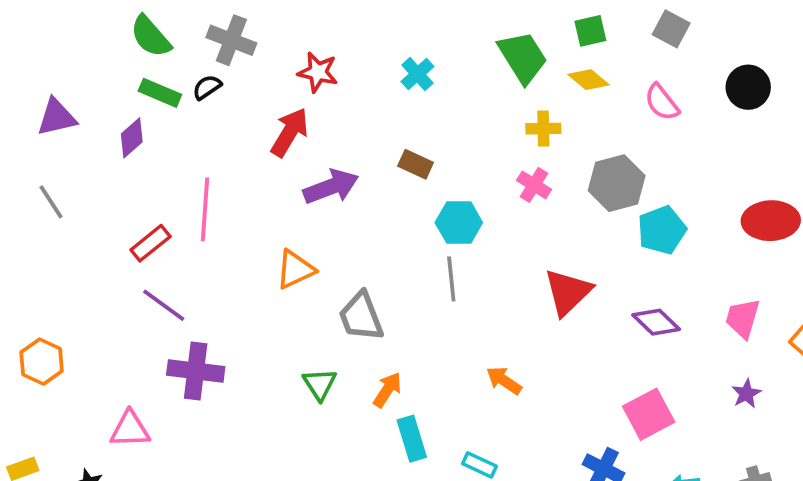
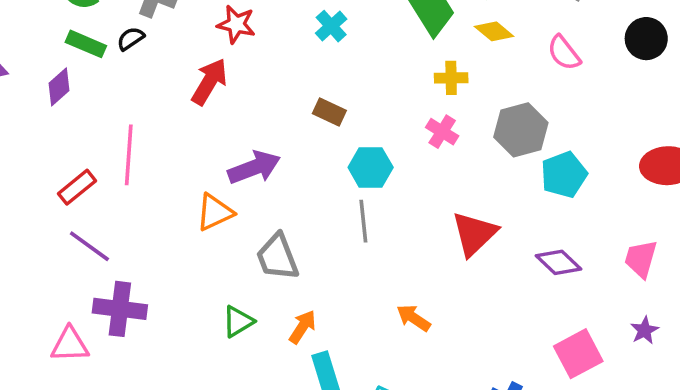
purple arrow: (331, 187) -> (254, 167), moved
green triangle: (320, 384) -> (238, 321), turned 32
pink square: (649, 414) -> (578, 354), moved
pink triangle: (130, 429) -> (70, 345), moved

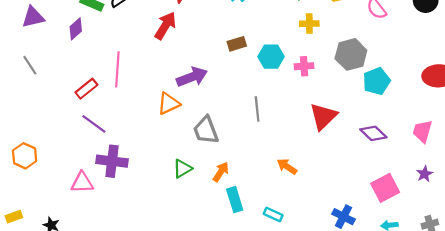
brown rectangle: (329, 112) -> (237, 44), turned -42
pink cross: (442, 132) -> (304, 66), moved, turned -36
cyan hexagon: (371, 167) -> (271, 57), moved

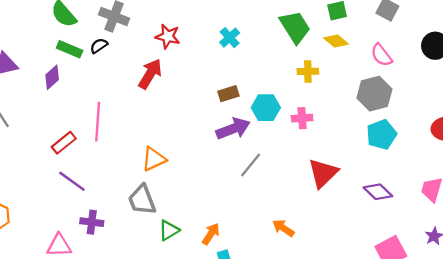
gray hexagon: (351, 54) -> (374, 94), moved
purple arrow: (192, 77) -> (233, 129), moved
gray line: (257, 109) -> (251, 165), turned 45
gray trapezoid: (206, 130) -> (142, 200), moved
purple cross: (112, 161) -> (92, 222), size x0.7

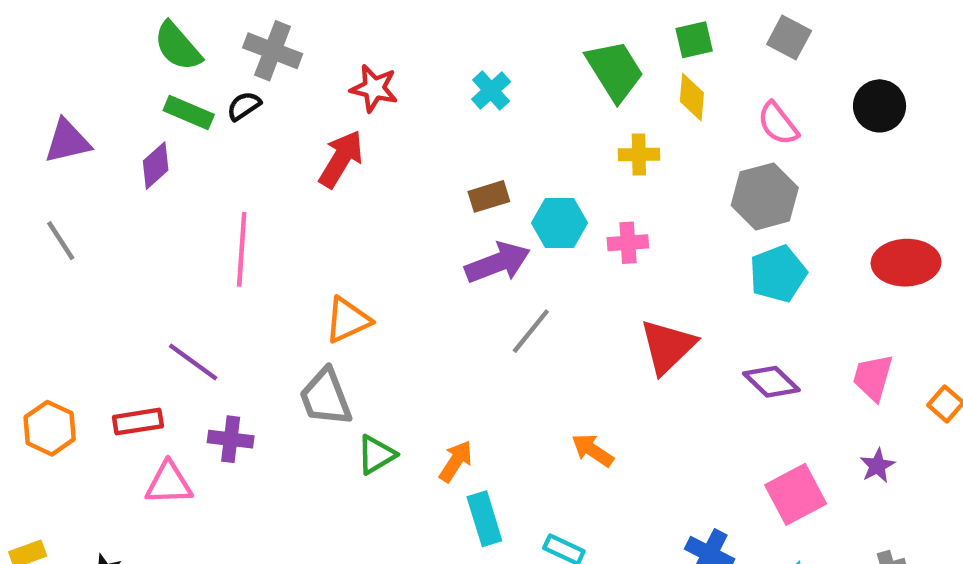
yellow diamond: (336, 41) -> (692, 97), turned 55
red rectangle: (64, 143) -> (138, 422), moved, turned 30

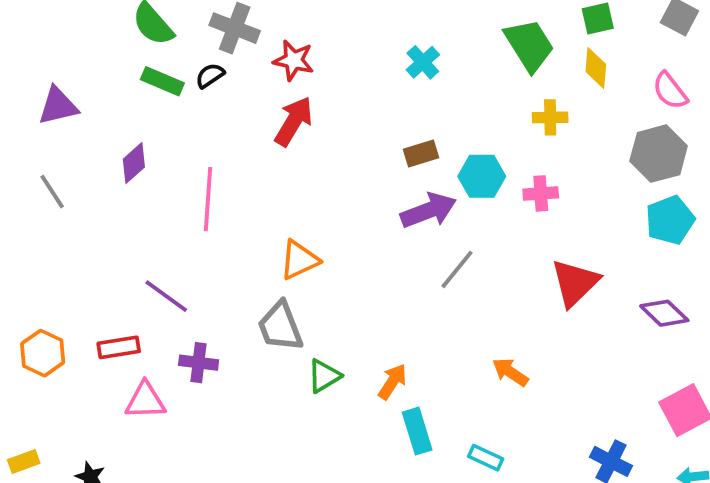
red star: (374, 88) -> (294, 60), moved
purple diamond: (156, 166) -> (134, 163), moved

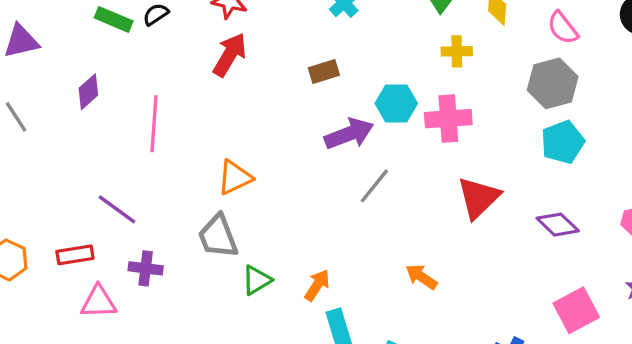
brown rectangle: (421, 154) -> (324, 72), moved
pink cross: (541, 193) -> (448, 119), size x1.5

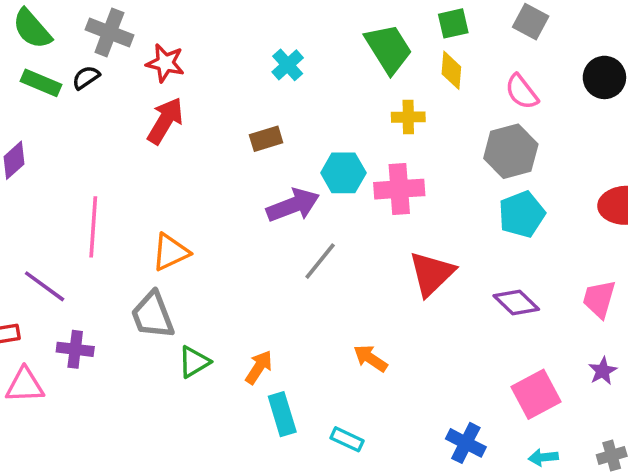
pink line: (154, 124) -> (93, 227), moved

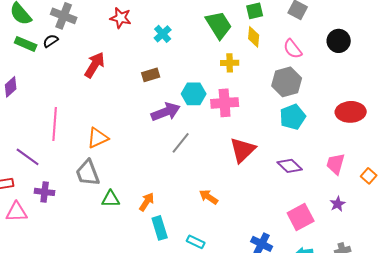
red star: (165, 63) -> (121, 18), moved
green triangle: (194, 362) -> (111, 199), turned 30

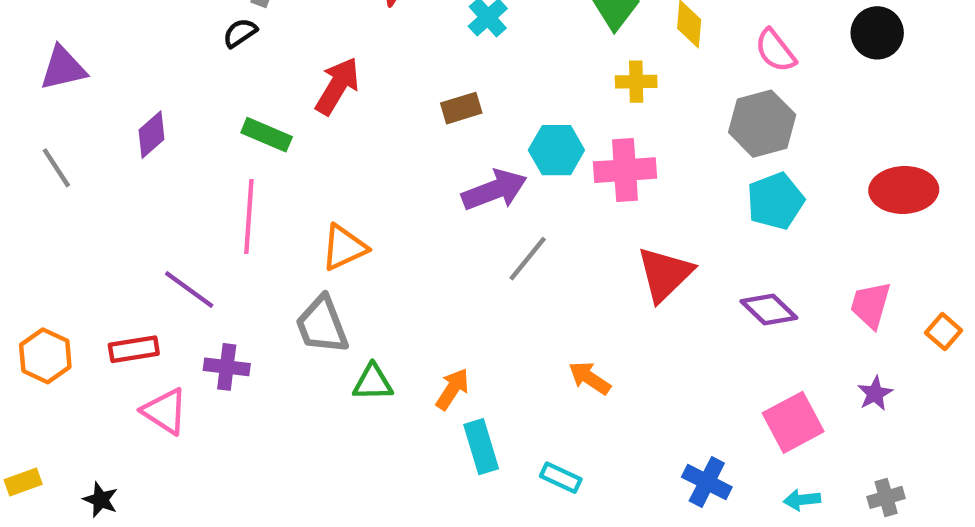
green rectangle: (26, 44) -> (267, 135), moved
pink triangle: (17, 212) -> (165, 411), turned 35

